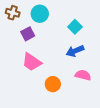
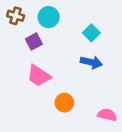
blue arrow: (75, 51) -> (91, 62), turned -144
pink semicircle: (83, 75) -> (107, 115), moved

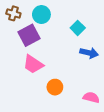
purple square: (34, 42) -> (29, 35), size x1.5
blue arrow: (91, 62) -> (89, 53), moved

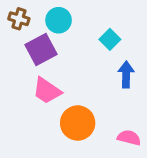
blue arrow: (89, 53) -> (126, 75), turned -102
orange circle: (55, 87) -> (78, 123), size x1.5

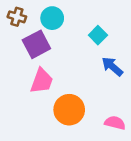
blue arrow: (126, 75) -> (112, 67), turned -50
pink trapezoid: (47, 91) -> (42, 81), turned -104

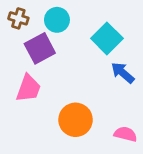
cyan square: (98, 35) -> (107, 38), size x1.5
pink trapezoid: (42, 81) -> (28, 88), moved

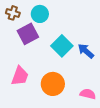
cyan square: (107, 38) -> (62, 46), moved
pink trapezoid: (28, 88) -> (20, 76), moved

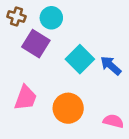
purple square: (28, 34) -> (36, 44), turned -30

